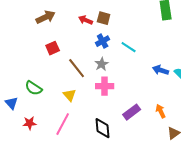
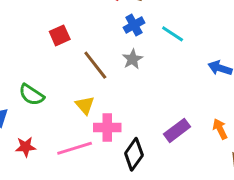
pink cross: (105, 86) -> (107, 127), moved
pink line: (63, 124) -> (75, 148), turned 45
black diamond: (103, 128) -> (134, 154), turned 40

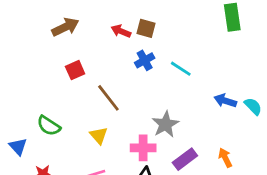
gray star: (132, 59) -> (165, 124), moved, size x1.4
pink cross: (107, 127) -> (143, 148), moved

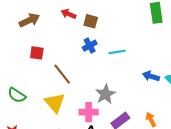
red arrow: (121, 31) -> (69, 14), moved
cyan line: (181, 69) -> (117, 52), turned -42
red square: (75, 70) -> (37, 53), turned 32
yellow triangle: (99, 135) -> (55, 103), size x1.5

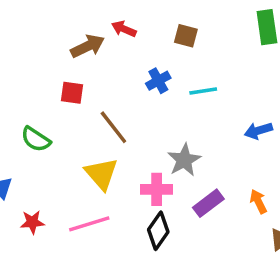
brown arrow: (29, 20) -> (88, 46), moved
brown square: (91, 21) -> (186, 36), moved
blue arrow: (151, 76) -> (258, 131), turned -35
green semicircle: (17, 95) -> (36, 139), moved

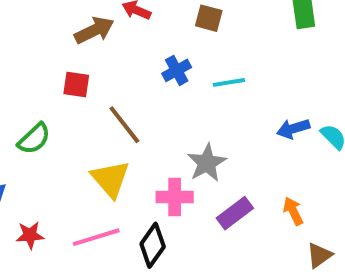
green semicircle: (36, 139) -> (34, 139), turned -76
black diamond: (158, 231) -> (153, 245), moved

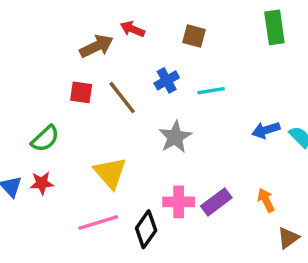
brown line: (124, 125) -> (122, 98), moved
gray star: (207, 163) -> (175, 137), moved
pink cross: (175, 197) -> (179, 202), moved
red star: (30, 235) -> (42, 183), moved

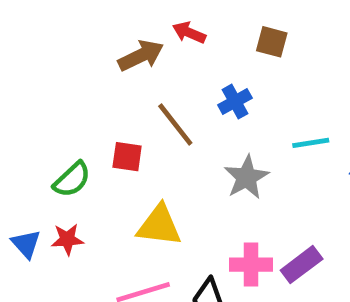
cyan line: (211, 91) -> (311, 143), moved
red square: (81, 92) -> (127, 157), moved
yellow triangle: (110, 173) -> (159, 226), turned -42

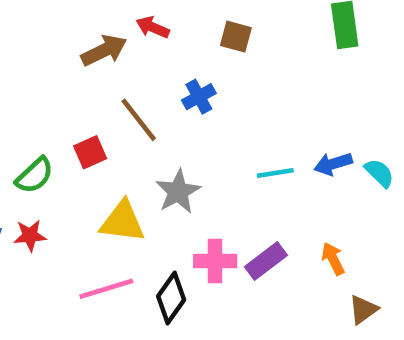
cyan line: (311, 143) -> (275, 173), moved
red square: (127, 157) -> (90, 152), turned -32
gray star: (246, 177) -> (178, 192), moved

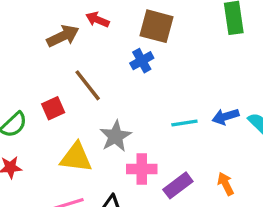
brown square: (236, 37) -> (157, 26), size x1.5
blue cross: (199, 97) -> (142, 61), moved
pink cross: (215, 261) -> (142, 169), moved

